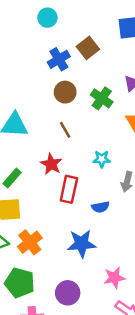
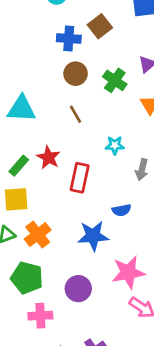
blue cross: (59, 59) -> (69, 38), turned 35
red star: (51, 164) -> (49, 157), moved
blue semicircle: (100, 207) -> (122, 210), moved
pink star: (114, 278) -> (128, 272), size x1.4

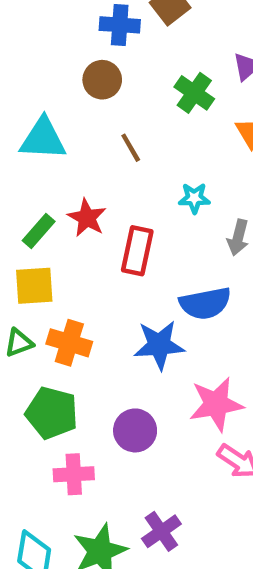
brown circle: (76, 74) -> (102, 80), moved
blue semicircle: (122, 210) -> (205, 303), size x1.6
orange cross: (38, 235) -> (69, 343), turned -35

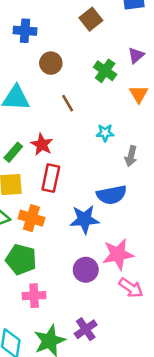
blue cross: (120, 25) -> (25, 31), moved
red rectangle: (137, 251) -> (51, 178), moved
purple circle: (135, 430) -> (86, 270), moved

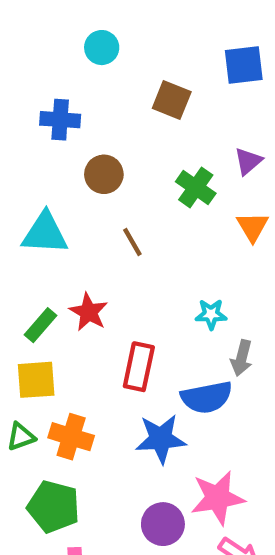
brown square: (91, 19) -> (172, 100), turned -30
cyan star: (105, 133) -> (211, 314), moved
gray arrow: (131, 156) -> (242, 358), moved
red rectangle: (51, 178) -> (139, 367), moved

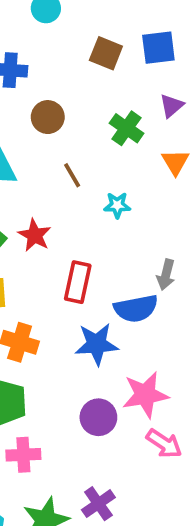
blue square: (244, 65) -> (158, 48), moved
cyan star: (211, 314) -> (117, 205), moved

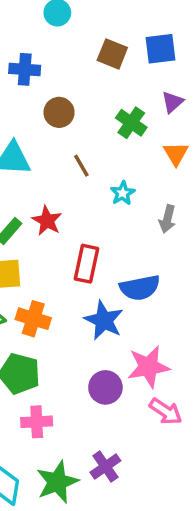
cyan star: (117, 205) -> (123, 193), turned -30
gray arrow: (166, 275) -> (167, 219), moved
blue star: (97, 344) -> (104, 320), turned 30

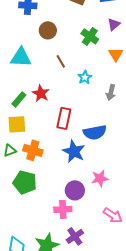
pink star: (148, 367) -> (100, 178), size x0.7
pink arrow: (166, 411) -> (113, 215), moved
pink cross: (37, 422) -> (63, 209), moved

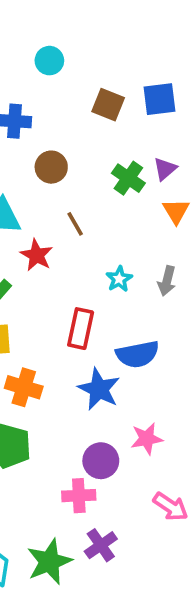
purple triangle: (114, 24) -> (165, 169), moved
cyan star: (85, 77) -> (119, 279), moved
red star: (41, 93) -> (37, 255), moved

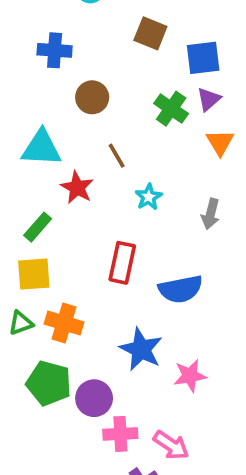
blue square: (160, 99) -> (203, 58), moved
cyan star: (119, 279) -> (149, 197), moved
blue star: (99, 389) -> (141, 349), moved
purple circle: (101, 461) -> (94, 398), moved
pink arrow: (171, 507) -> (171, 445), moved

